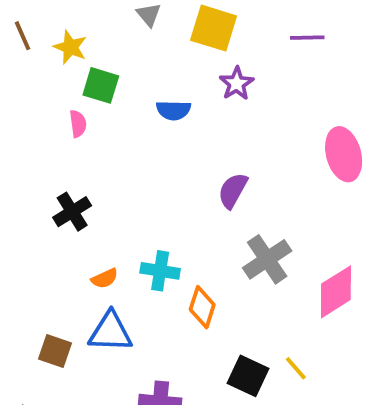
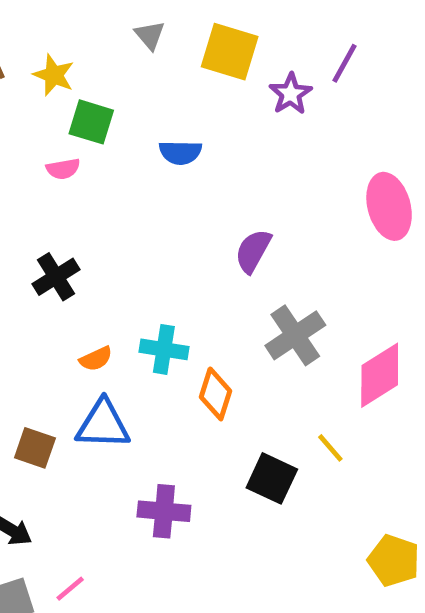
purple line: (307, 38) -> (345, 63), turned -60
purple star: (237, 83) -> (291, 94), moved
pink semicircle: (78, 124) -> (63, 169), turned 88
yellow line: (296, 368) -> (330, 448), moved

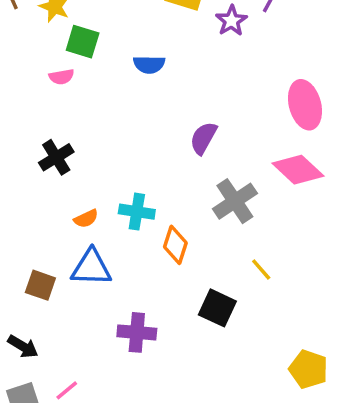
pink diamond: (380, 375) -> (298, 170), moved, turned 75
yellow line: (330, 448) -> (261, 269), moved

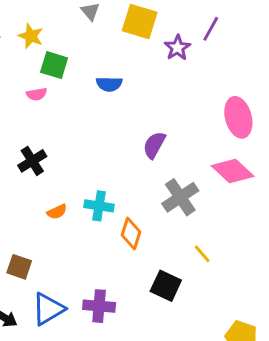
blue triangle: (91, 268) -> (48, 309), moved, turned -33

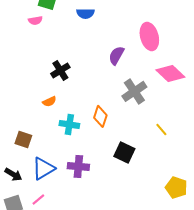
pink ellipse: (238, 117) -> (149, 36), moved
black cross: (32, 161) -> (60, 70), moved
cyan cross: (99, 206) -> (69, 124), moved
yellow line: (202, 254) -> (161, 129), moved

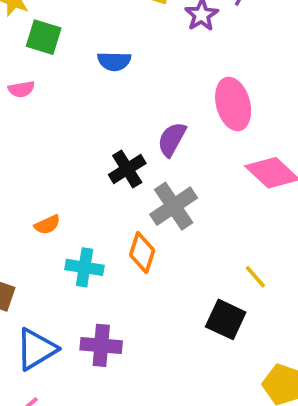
pink semicircle: (35, 20) -> (21, 89), moved
black cross: (60, 70) -> (127, 169), moved
gray cross: (134, 91) -> (174, 206), moved
black square: (124, 152) -> (226, 319), moved

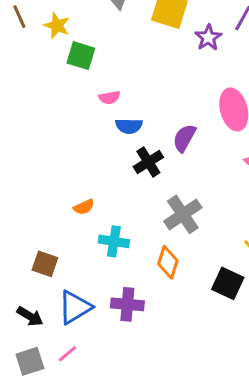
blue semicircle: (114, 61) -> (129, 126), moved
pink semicircle: (21, 89) -> (109, 98), moved
gray cross: (174, 206) -> (183, 214), moved
orange diamond: (142, 253) -> (168, 262), moved

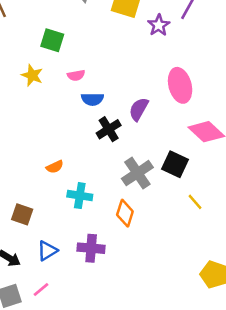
yellow star: (57, 26) -> (32, 75), moved
black square: (228, 283) -> (175, 164), moved
blue triangle: (75, 307) -> (47, 251), size x0.7

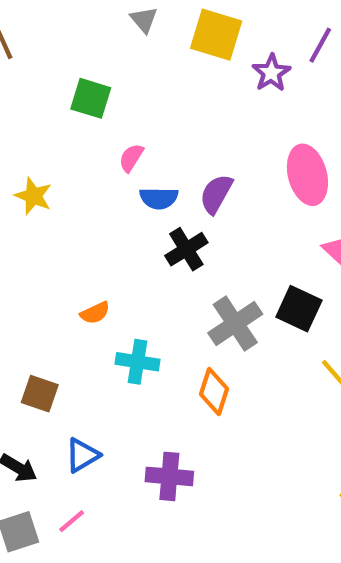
yellow star: (32, 75) -> (33, 196), moved
pink semicircle: (76, 75) -> (131, 158), turned 132
purple semicircle: (139, 109) -> (216, 194), moved
purple cross: (91, 248) -> (169, 476), moved

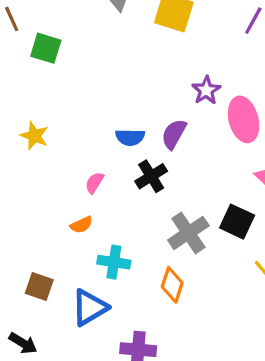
purple star: (271, 73) -> (206, 90), moved
green square: (91, 98) -> (46, 48), moved
pink semicircle: (131, 158) -> (94, 183), moved
blue triangle: (82, 455) -> (90, 308), moved, size x1.4

